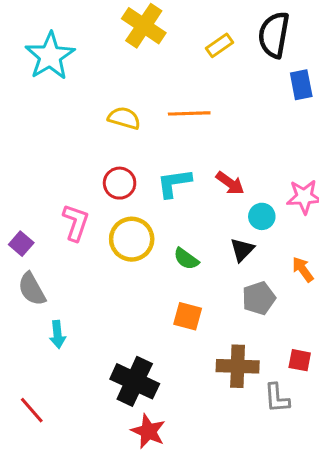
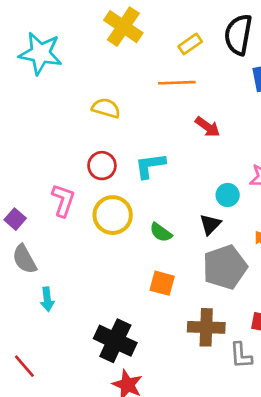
cyan star: (50, 56) -> (40, 53), turned -30
orange line: (189, 113) -> (177, 83), moved
red arrow: (230, 183) -> (208, 127), moved
gray pentagon: (259, 298) -> (225, 267), size x1.5

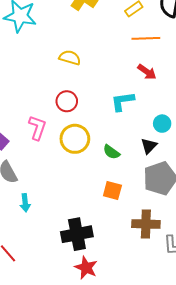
orange line: (177, 83) -> (146, 38), moved
cyan L-shape: (150, 166) -> (123, 101), moved
black cross: (115, 341) -> (77, 234), turned -36

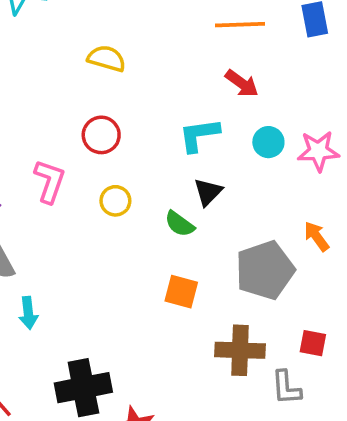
cyan circle: (162, 124) -> (268, 142), moved
yellow circle: (75, 139) -> (115, 201), size x0.6
black triangle: (149, 146) -> (208, 192), moved
black cross: (77, 234) -> (83, 388), moved

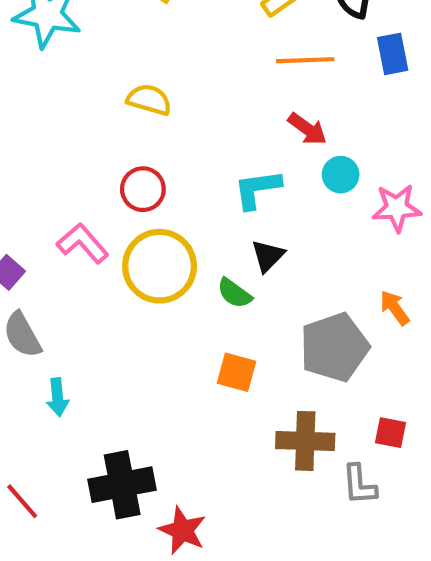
cyan circle: (268, 142) -> (341, 175), moved
pink L-shape: (50, 181) -> (83, 243), turned -60
yellow circle: (115, 201) -> (160, 266), size x2.0

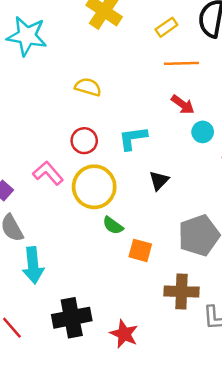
cyan L-shape: (257, 189) -> (133, 138), moved
green semicircle: (234, 293) -> (113, 225), moved
cyan arrow: (58, 397) -> (33, 265), size x1.6
red star: (182, 530) -> (124, 334), moved

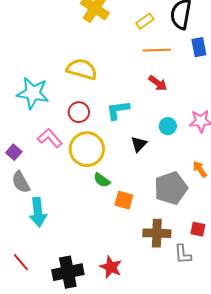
cyan star: (27, 36) -> (33, 93), moved
yellow semicircle: (88, 87) -> (82, 69), size x1.4
cyan circle: (203, 132) -> (168, 126), moved
black cross: (72, 318) -> (68, 272), moved

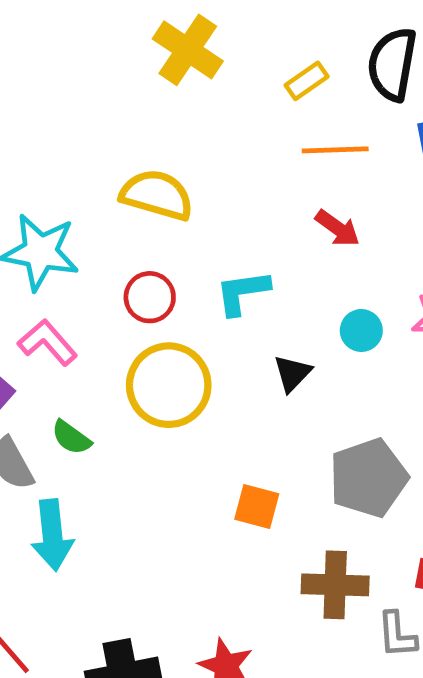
pink L-shape: (50, 138) -> (47, 342), moved
green semicircle: (102, 180) -> (71, 437), moved

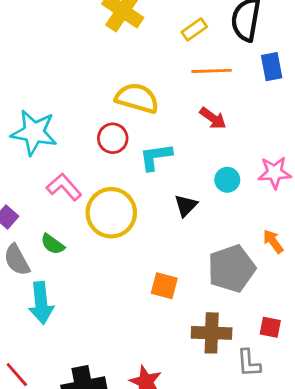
yellow semicircle: (157, 195) -> (137, 98), moved
red circle: (150, 297) -> (113, 138), moved
pink L-shape: (47, 342) -> (64, 187), moved

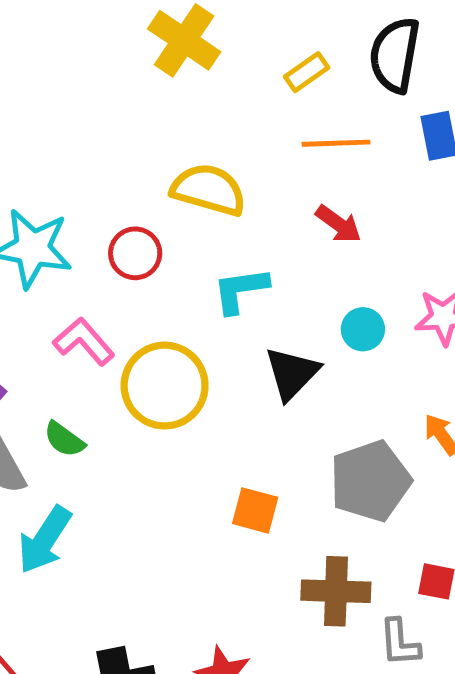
red circle: (113, 138) -> (135, 253), moved
black triangle: (186, 206) -> (292, 373), size x1.4
cyan arrow: (41, 303) -> (45, 540), turned 39

